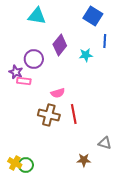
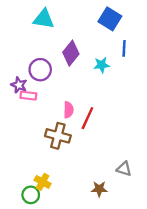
pink semicircle: (58, 93) -> (69, 110), turned -72
red line: (74, 114) -> (87, 118), moved, turned 36
yellow cross: (15, 163) -> (43, 182), moved

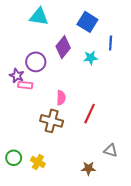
blue square: (110, 19) -> (87, 22), moved
red line: (87, 118) -> (90, 114), moved
green circle: (31, 195) -> (14, 158), moved

